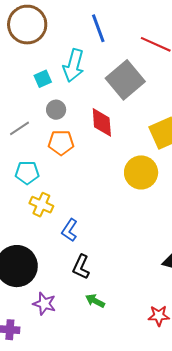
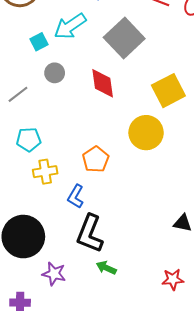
cyan arrow: (74, 65) -> (70, 26), turned 44
orange pentagon: (61, 143) -> (96, 159), moved, turned -30
yellow cross: (41, 205) -> (45, 172), turned -30
black L-shape: (81, 267) -> (90, 234), size x1.5

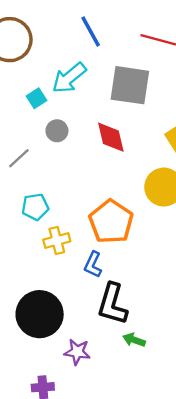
gray square: (124, 38) -> (130, 85), turned -33
orange pentagon: (96, 159) -> (111, 222), size x1.5

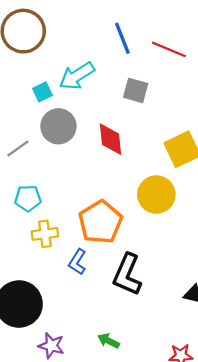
blue line: (91, 31) -> (122, 38), moved
gray square: (130, 85) -> (136, 90), size x0.6
gray circle: (57, 131) -> (58, 126), size x1.6
black L-shape: (112, 304) -> (127, 275), moved

